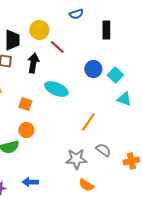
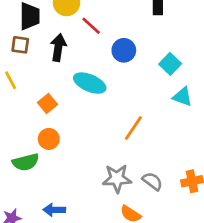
blue circle: (93, 69) -> (124, 50), moved
orange square: (25, 104) -> (47, 103), turned 32
gray semicircle: (103, 150) -> (152, 181), moved

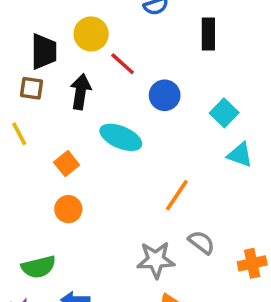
green semicircle: (26, 162) -> (39, 267), moved
gray semicircle: (152, 181) -> (201, 242), moved

